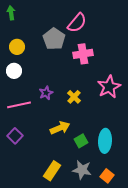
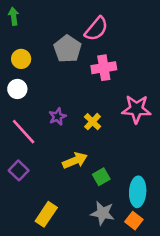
pink star: (109, 87) -> (136, 109), turned 30
pink line: (19, 105) -> (24, 132), turned 60
cyan ellipse: (105, 141) -> (138, 192), moved
yellow rectangle: (52, 171) -> (46, 214), moved

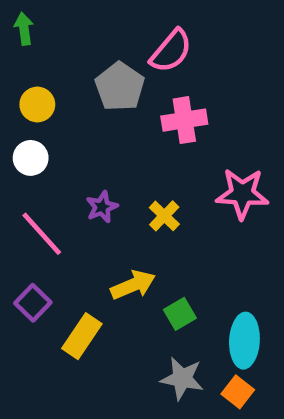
yellow rectangle: (46, 214) -> (82, 336), moved

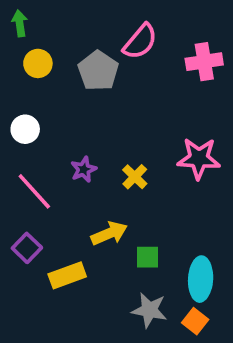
yellow circle: (37, 104) -> (38, 63), moved
pink cross: (184, 120) -> (204, 62), moved
green square: (180, 314) -> (148, 257), turned 30
yellow rectangle: (82, 336) -> (67, 275), turned 36

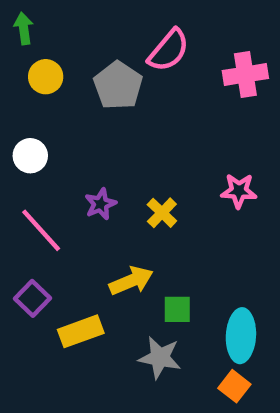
pink star: (199, 158) -> (239, 191), size x0.7
gray star: (149, 310) -> (160, 358), moved

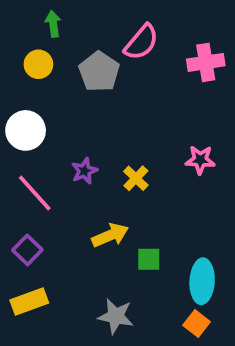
green arrow: (24, 28) -> (53, 24), moved
white circle: (30, 156) -> (26, 130), size x1.4
yellow rectangle: (81, 331) -> (29, 301), moved
gray star: (160, 358) -> (116, 316), moved

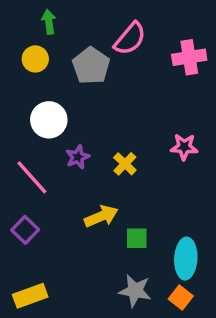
white circle: (26, 130) -> (49, 120), moved
yellow rectangle: (29, 301) -> (30, 296), moved
gray star: (116, 316) -> (135, 291), moved

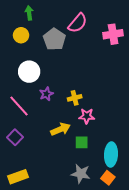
pink star: (184, 147) -> (87, 116), moved
yellow cross: (125, 164) -> (75, 98), turned 32

